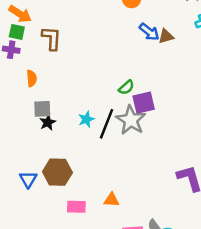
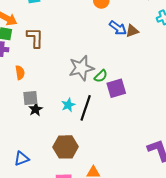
gray star: (131, 120) -> (81, 68), moved, turned 30
brown hexagon: (57, 172) -> (65, 147), moved
blue triangle: (28, 179) -> (22, 158), turned 42

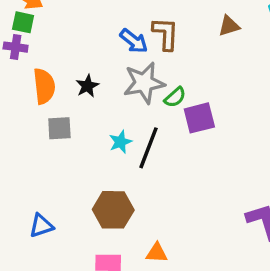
blue arrow: (118, 28) -> (134, 41), moved
brown L-shape: (35, 38) -> (166, 34), moved
orange semicircle: (20, 73) -> (44, 86), size x1.5
black star: (36, 109) -> (87, 86), moved

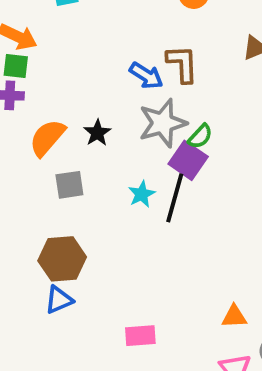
orange semicircle: (44, 86) -> (47, 138), turned -128
purple square: (199, 118) -> (188, 160), moved, turned -36
brown hexagon: (113, 210) -> (62, 259), moved
orange triangle: (157, 253) -> (234, 316), moved

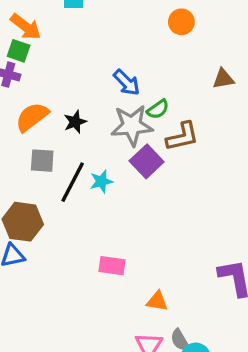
brown L-shape: (182, 64) -> (182, 137), moved, turned 68
green semicircle: (200, 136) -> (158, 109), moved
black line: (175, 198) -> (73, 182), moved
pink rectangle: (140, 336) -> (112, 266), moved

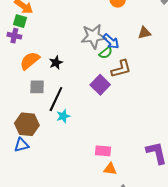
blue arrow: (127, 83) -> (111, 41), moved
gray star: (132, 125) -> (93, 36), moved
cyan star: (101, 181) -> (63, 116), moved
pink rectangle: (112, 266) -> (103, 151), moved

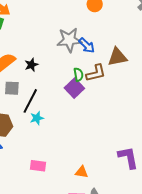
brown triangle: (144, 33) -> (117, 57), moved, size x1.5
green semicircle: (106, 53) -> (78, 75), moved, turned -64
pink rectangle: (103, 151) -> (38, 166), moved

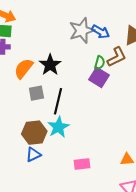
black star: (31, 65) -> (50, 65), size x1.5
green semicircle: (78, 75) -> (100, 63), turned 40
cyan star: (37, 118) -> (59, 127), moved, size x1.5

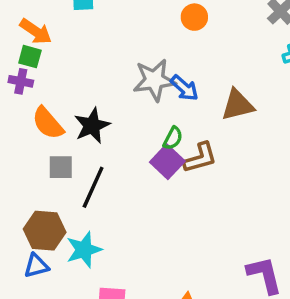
brown L-shape: (117, 57) -> (200, 158), moved
orange semicircle: (24, 69) -> (48, 123), turned -90
cyan star: (59, 127) -> (84, 250), moved

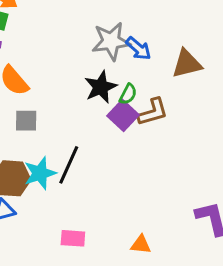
black star: (92, 126) -> (101, 87), moved
black line: (93, 187) -> (69, 165), moved
cyan star: (84, 250) -> (40, 173), moved

